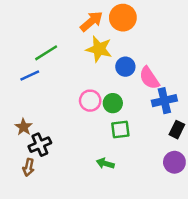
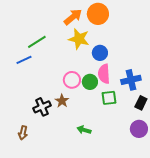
pink semicircle: (149, 78) -> (104, 74), moved, turned 30
brown star: (24, 127) -> (62, 101), moved
green square: (120, 130) -> (109, 98), moved
black cross: (40, 145) -> (42, 107), moved

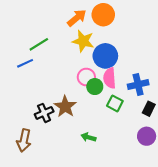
blue circle: (100, 53) -> (105, 56), size x1.5
pink circle: (72, 80) -> (86, 77), moved
green square: (109, 98) -> (115, 103), turned 35
brown star: (62, 101) -> (65, 107), size x1.5
brown arrow: (23, 133) -> (24, 140), size x1.5

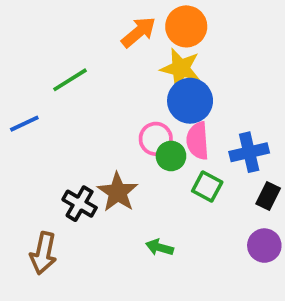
yellow star: (83, 41) -> (181, 68), moved
blue line: (25, 63) -> (24, 124), moved
black cross: (44, 113) -> (80, 204), turned -36

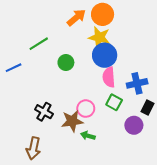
pink circle: (156, 139) -> (86, 109), moved
green circle: (171, 156) -> (66, 63), moved
brown star: (118, 192) -> (72, 121), moved, turned 30
purple circle: (264, 246) -> (134, 125), moved
brown arrow: (43, 253) -> (33, 148), moved

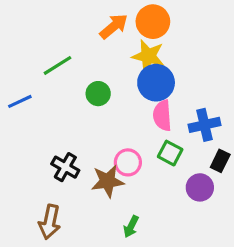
green arrow: (88, 136) -> (131, 227), moved, turned -80

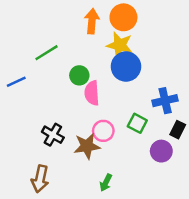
orange arrow: (114, 26) -> (92, 21), turned -45
pink semicircle: (162, 115) -> (92, 93), moved

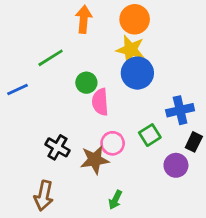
orange arrow: (92, 21) -> (84, 19), moved
green square: (137, 123) -> (150, 135), turned 30

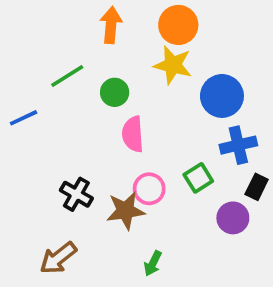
blue circle: (137, 73) -> (222, 96), moved
green circle: (86, 83) -> (115, 92), moved
brown arrow: (44, 196) -> (58, 258), turned 40

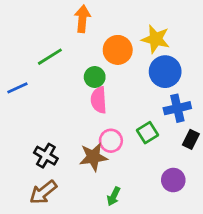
orange circle: (178, 25) -> (118, 50), moved
yellow star: (173, 65) -> (156, 39), moved
green circle: (115, 92) -> (95, 77), moved
black cross: (76, 194) -> (46, 156), moved
purple circle: (233, 218) -> (173, 180), moved

